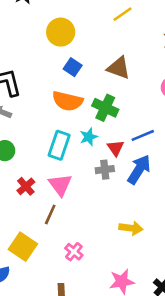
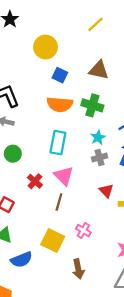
cyan star: (89, 137) -> (98, 137), moved
red triangle: (116, 148) -> (106, 191), moved
yellow square: (23, 247) -> (53, 241), moved

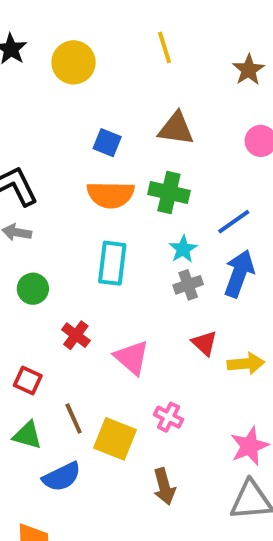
yellow line: (96, 24) -> (164, 47), turned -60
yellow circle: (46, 47) -> (74, 62), moved
pink triangle: (64, 176) -> (132, 358), moved
brown line: (59, 202) -> (74, 418), moved, turned -36

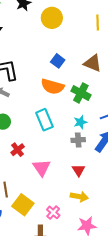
cyan rectangle: (112, 263) -> (44, 120), turned -45
yellow arrow: (246, 364) -> (79, 197), moved
pink cross: (169, 417) -> (53, 212), moved

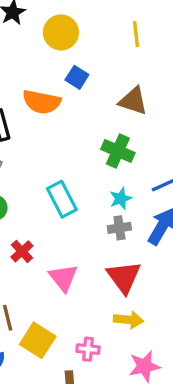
blue square: (58, 61) -> (77, 77), moved
orange semicircle: (53, 86) -> (42, 102), moved
red triangle: (78, 170) -> (124, 277), size x1.6
pink cross: (53, 212) -> (88, 349), turned -32

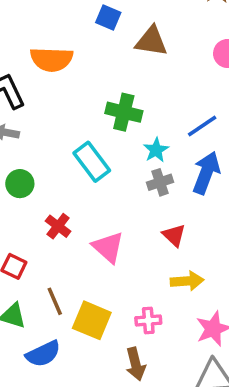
blue square: (77, 77) -> (108, 18), moved
green cross: (118, 151) -> (124, 112), moved
red triangle: (124, 277) -> (174, 235), size x0.6

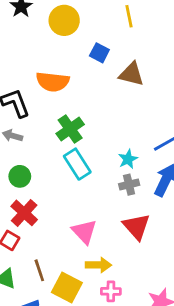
green cross: (124, 112) -> (70, 129), moved, turned 36
red cross: (58, 226) -> (24, 213), moved, size x1.4
red triangle: (174, 235) -> (136, 227), size x1.5
yellow arrow: (187, 281) -> (98, 265), moved

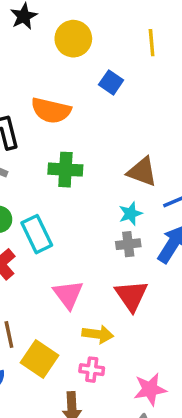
brown triangle: (131, 74) -> (142, 172), moved
green cross: (70, 129) -> (65, 170), turned 32
cyan rectangle: (77, 164) -> (37, 234), moved
yellow arrow: (98, 265) -> (98, 334), moved

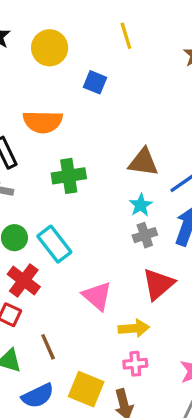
red triangle: (131, 296) -> (158, 284), turned 36
yellow square: (40, 359) -> (86, 389), moved

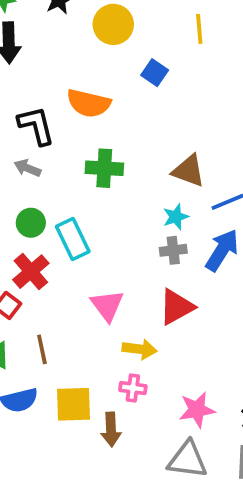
yellow square: (86, 389) -> (73, 404), turned -36

